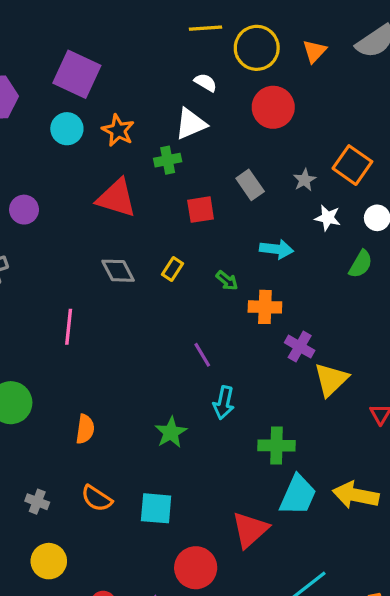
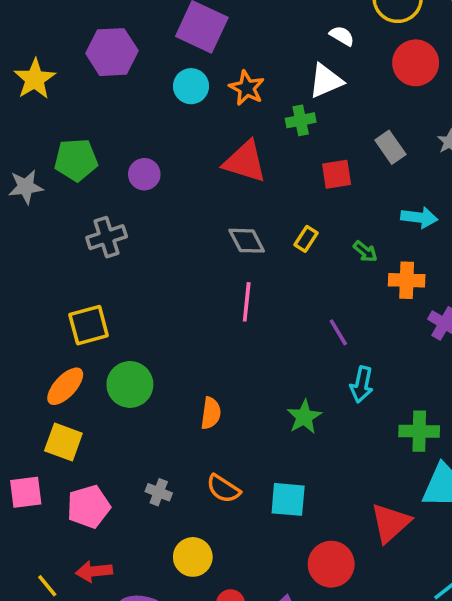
pink line: (69, 327) -> (247, 302), moved
yellow circle: (49, 561) -> (193, 557), moved

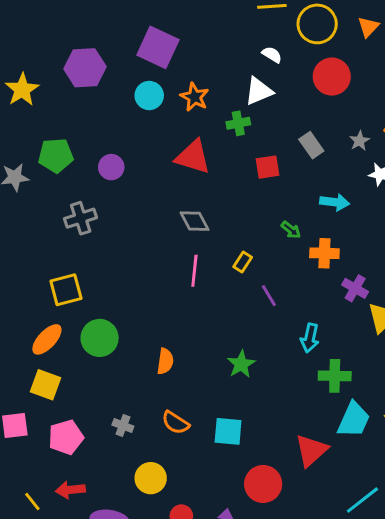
yellow rectangle: (306, 239) -> (243, 262), moved
cyan arrow: (362, 384) -> (310, 338), moved

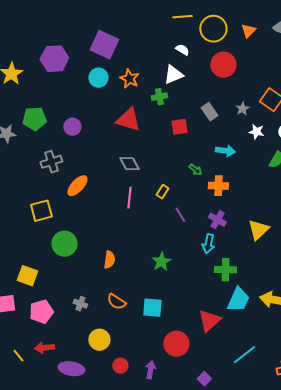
purple cross: (355, 288) -> (217, 220), moved
orange ellipse: (47, 339) -> (77, 186), moved

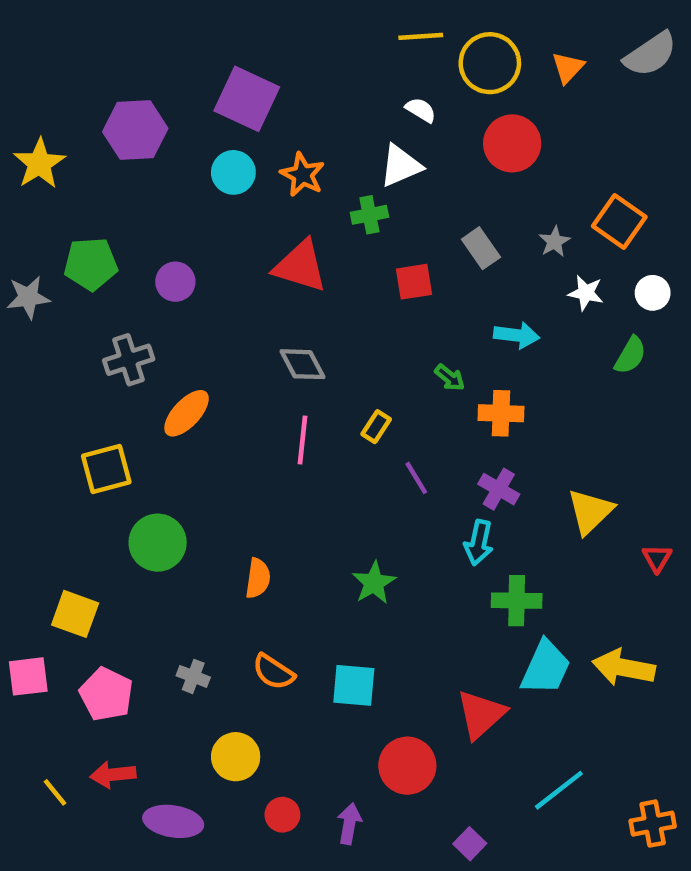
pink pentagon: (41, 312) -> (106, 694), turned -30

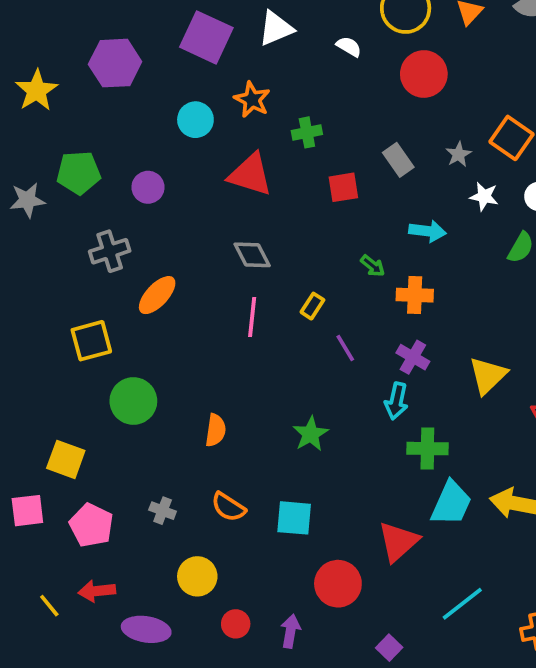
white triangle: (401, 166) -> (276, 28), moved
cyan circle: (233, 172) -> (195, 120), moved

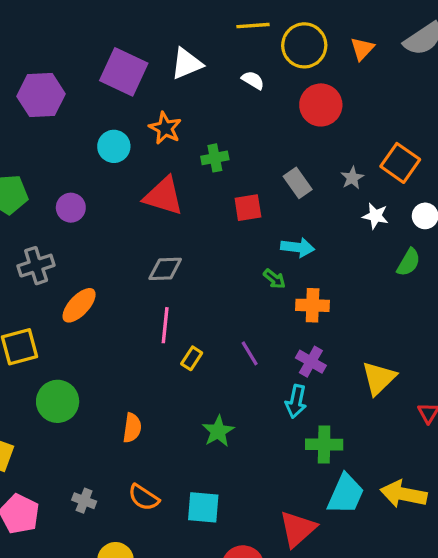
cyan arrow: (427, 231) -> (298, 247), moved
gray diamond: (252, 255) -> (165, 269), turned -64
yellow rectangle: (312, 306) -> (192, 358), moved

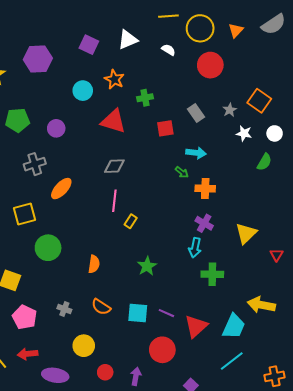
purple square: (124, 72) -> (89, 45), size x0.7
purple line: (250, 353) -> (166, 313), moved, turned -35
cyan trapezoid: (346, 494) -> (234, 326), moved

